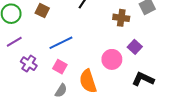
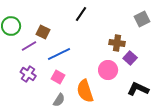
brown square: (42, 11) -> (43, 32), moved
brown cross: (121, 18) -> (117, 43), moved
purple line: (14, 42) -> (29, 46), moved

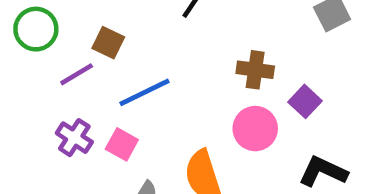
brown cross: (117, 43) -> (255, 70), moved
pink square: (58, 77) -> (122, 144), moved

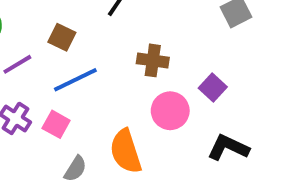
brown square: (108, 43) -> (62, 37), moved
brown cross: (255, 70) -> (153, 60), moved

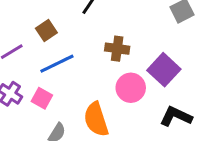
brown square: (62, 37) -> (46, 31), turned 30
purple square: (213, 88) -> (164, 70), size x1.5

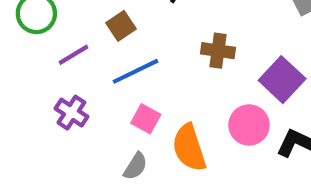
pink circle: (131, 88) -> (249, 125), moved
pink square: (42, 98) -> (146, 119), moved

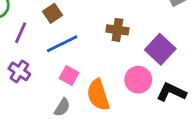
purple line: (74, 55) -> (21, 33), turned -35

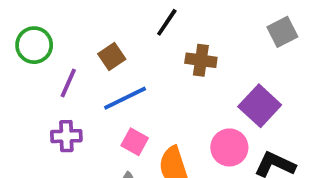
brown cross: (117, 30) -> (201, 60), moved
purple cross: (19, 71) -> (66, 136), turned -35

